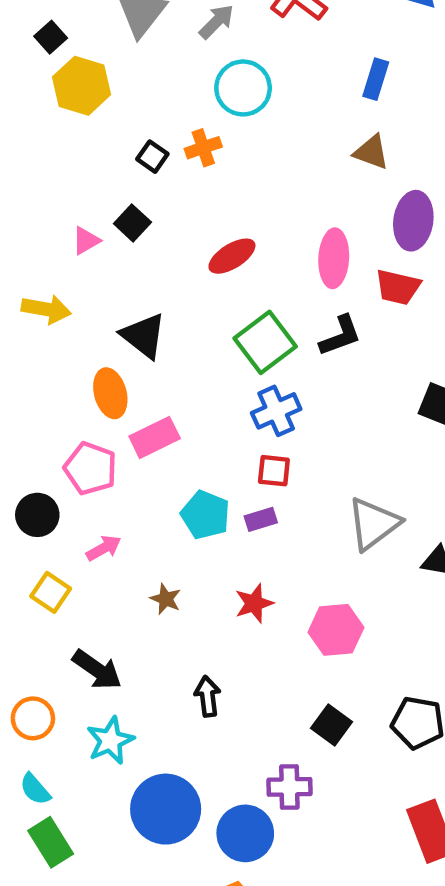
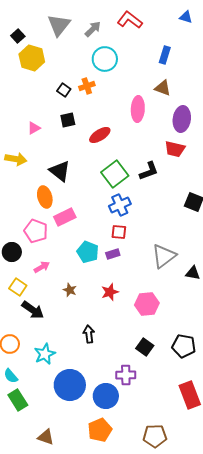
black square: (132, 223) -> (68, 120), moved, turned 35
pink ellipse: (334, 258) -> (138, 109), moved
black arrow: (97, 670) -> (33, 310), moved

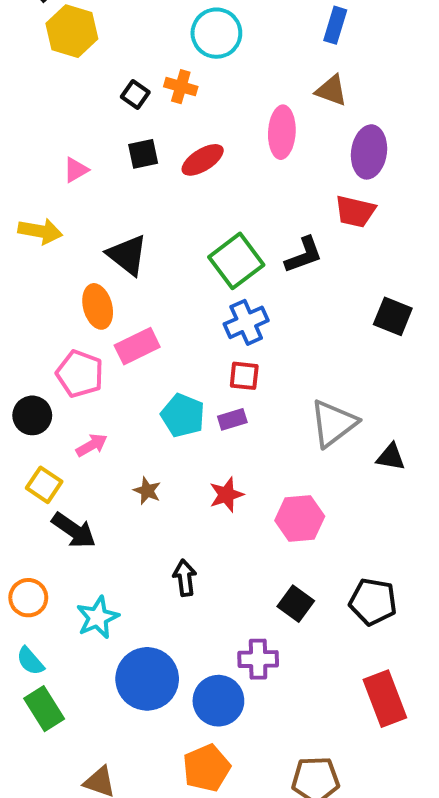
orange cross: (87, 86) -> (181, 87), turned 35
red ellipse: (100, 135) -> (203, 160), moved

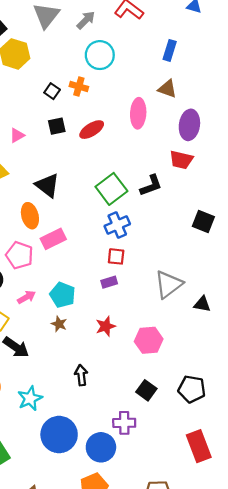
cyan pentagon: (183, 415) -> (63, 295), moved

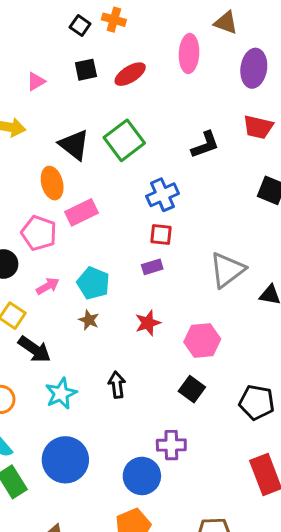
red trapezoid: (181, 160) -> (258, 127), moved
green square: (111, 189) -> (124, 140), moved
black square: (146, 390) -> (192, 389), moved
cyan star: (30, 398) -> (61, 394), moved
blue circle: (59, 435) -> (65, 460), moved

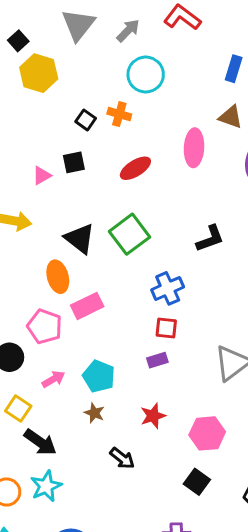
black square: (86, 70) -> (74, 162), moved
black arrow: (117, 385) -> (122, 458), moved, turned 135
cyan star: (61, 394) -> (46, 486), moved

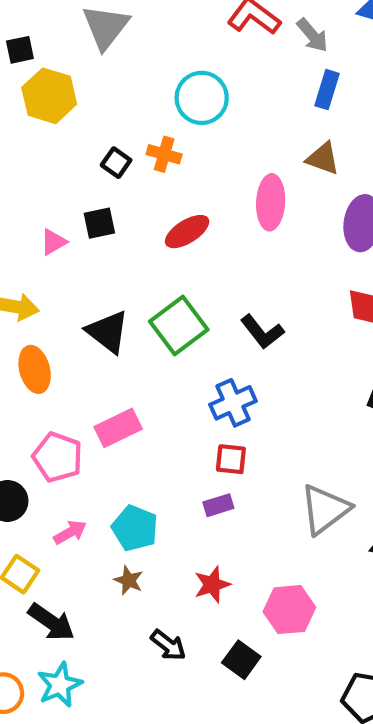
gray arrow: (128, 31) -> (312, 35), moved, turned 95
black square: (18, 41) -> (20, 50), turned 30
black L-shape: (210, 239) -> (262, 332), moved, turned 72
orange ellipse: (58, 277) -> (35, 369), moved
black square: (197, 482) -> (241, 660), moved

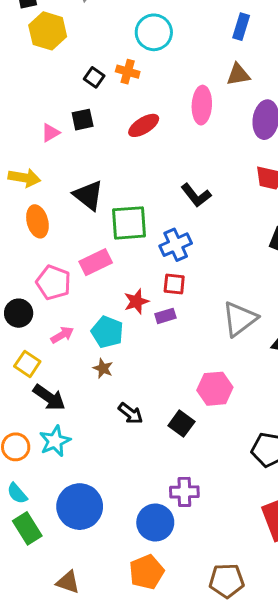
brown triangle: (323, 158) -> (238, 75), turned -30
green square: (179, 326) -> (129, 223), moved, turned 33
red star: (212, 585) -> (136, 301), moved

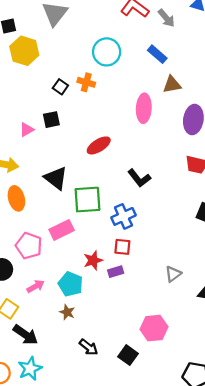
blue rectangle: (241, 27) -> (157, 54), moved, turned -66
red ellipse: (144, 125) -> (99, 145), moved
gray triangle: (240, 319) -> (173, 274), size x0.6

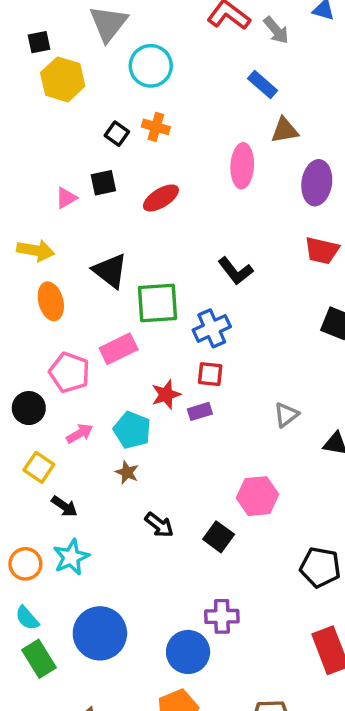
cyan circle: (107, 52) -> (151, 66), moved
red ellipse: (99, 145) -> (161, 198), moved
black arrow: (25, 335) -> (64, 506), size x0.7

